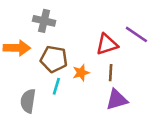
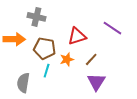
red triangle: (107, 44) -> (77, 36), moved
brown line: (111, 73) -> (91, 59), turned 40
purple triangle: (117, 100) -> (96, 82), turned -42

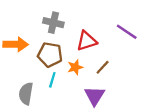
gray cross: (36, 17) -> (53, 23), moved
purple triangle: (96, 82) -> (95, 96), moved

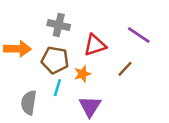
brown line: (103, 67) -> (125, 69), moved
purple triangle: (95, 96) -> (90, 106), moved

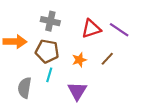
red triangle: (95, 45) -> (91, 29), moved
orange star: (82, 74) -> (79, 60), moved

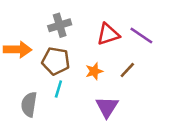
gray cross: (50, 21) -> (60, 25), turned -30
purple triangle: (77, 91) -> (107, 107), moved

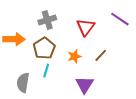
red triangle: (108, 34) -> (86, 27), turned -36
purple line: (141, 35) -> (120, 19), moved
brown pentagon: (56, 61) -> (44, 48), turned 30

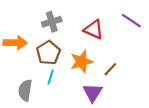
red triangle: (86, 27) -> (94, 29), turned -42
brown line: (101, 55) -> (110, 69), moved
orange star: (74, 56) -> (82, 62), size x1.5

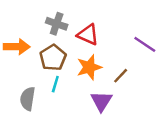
purple line: (131, 21) -> (145, 44), moved
gray cross: (52, 22) -> (57, 24), turned 36
red triangle: (94, 29) -> (88, 35), moved

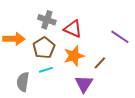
cyan line: (55, 84) -> (46, 70), turned 56

